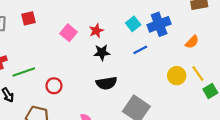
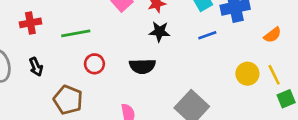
green line: (24, 72) -> (76, 33), moved
black semicircle: (107, 83) -> (142, 66), moved

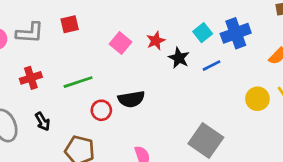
black star: (159, 32) -> (179, 58), moved, turned 30
black semicircle: (142, 66) -> (131, 99), moved

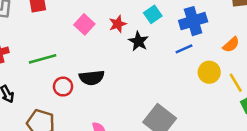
cyan square: (203, 33) -> (153, 14), moved
blue line: (212, 66) -> (184, 49), moved
yellow circle: (257, 99) -> (209, 72), moved

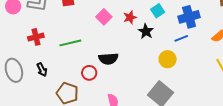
yellow circle: (209, 72) -> (168, 59), moved
red circle: (63, 87) -> (89, 73), moved

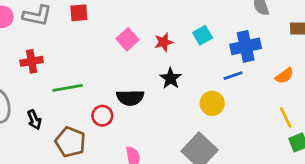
black star: (146, 31) -> (171, 78), moved
green line: (70, 43) -> (68, 88), moved
black arrow: (42, 70) -> (34, 120), moved

